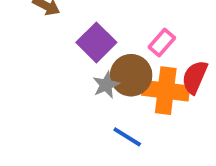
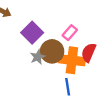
blue line: (127, 137) -> (68, 87), moved, turned 49

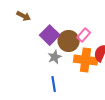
brown circle: (52, 51) -> (69, 41), moved
blue line: (68, 87) -> (54, 84), moved

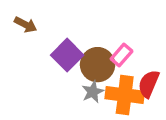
gray star: (55, 57) -> (93, 92), moved

